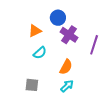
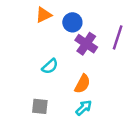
orange triangle: (35, 31) -> (44, 15), moved
purple line: (94, 45) -> (118, 37), moved

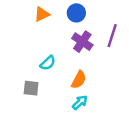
blue circle: (72, 22) -> (76, 13), moved
gray square: (40, 106) -> (31, 88), moved

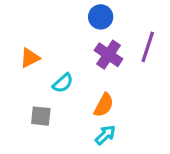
orange triangle: (42, 14) -> (30, 58), moved

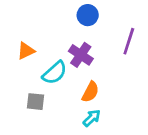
purple cross: (108, 55) -> (81, 55), moved
cyan semicircle: (63, 83) -> (55, 73), size x1.4

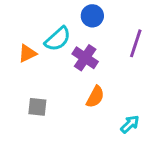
cyan semicircle: (55, 73) -> (58, 39), moved
cyan arrow: (92, 118) -> (130, 124), moved

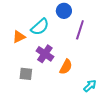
purple line: (136, 43) -> (80, 30), moved
purple cross: (85, 58) -> (45, 54), moved

